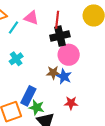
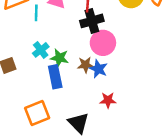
cyan line: (14, 28) -> (36, 13), turned -32
blue rectangle: (28, 96) -> (55, 77), moved, turned -36
green star: (37, 107) -> (59, 58), moved

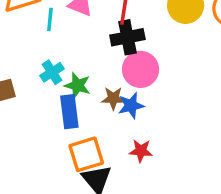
blue star: (98, 69) -> (131, 106), turned 30
orange square: (37, 113) -> (86, 154), moved

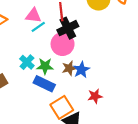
cyan line: (50, 19) -> (38, 27), moved, turned 64
pink circle: (141, 69) -> (63, 44), moved
blue rectangle: (69, 112) -> (44, 84), turned -42

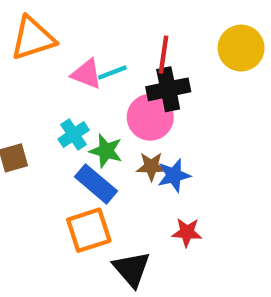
pink triangle: (33, 16) -> (87, 74), moved
orange square: (62, 107) -> (89, 230), moved

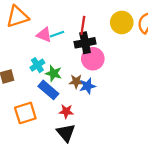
pink circle: (150, 117) -> (93, 59), moved
orange square: (89, 230) -> (25, 113), moved
red star: (187, 232) -> (66, 111), moved

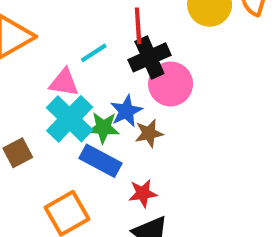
pink triangle: (44, 35) -> (64, 83), moved
cyan cross: (37, 65) -> (70, 119), size x1.6
blue star: (87, 86) -> (126, 111), moved

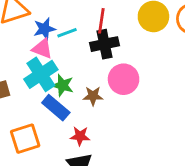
pink circle: (171, 84) -> (124, 79), moved
blue star: (126, 111) -> (44, 29), moved

